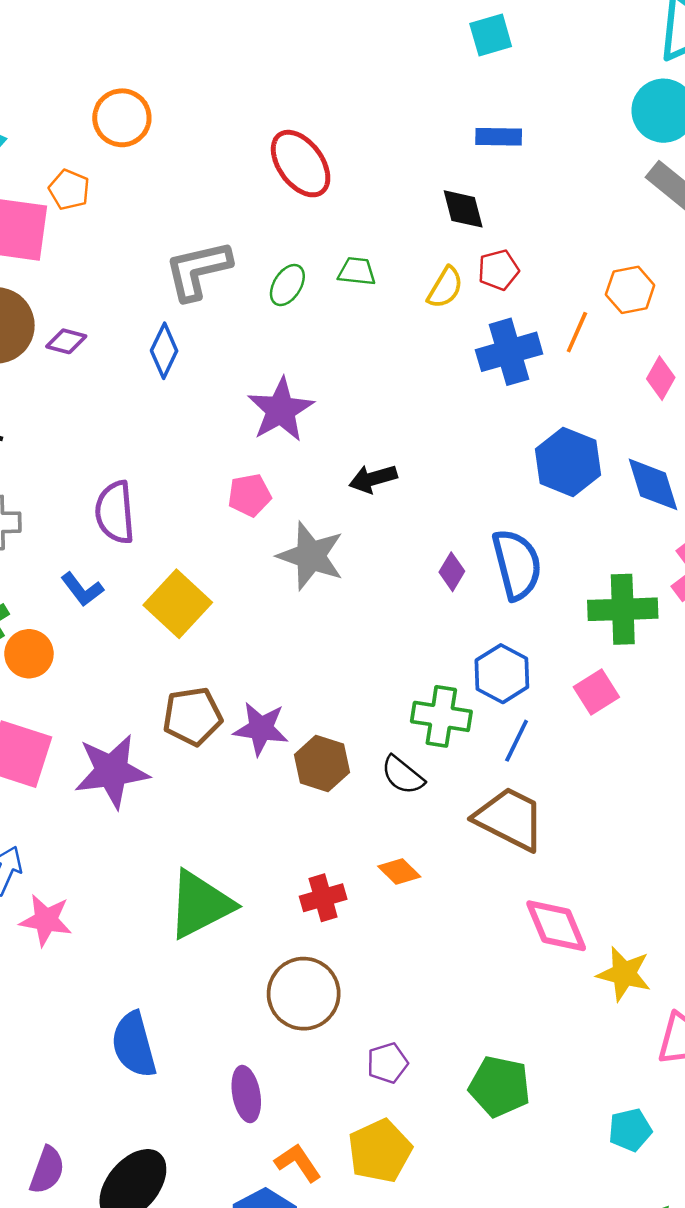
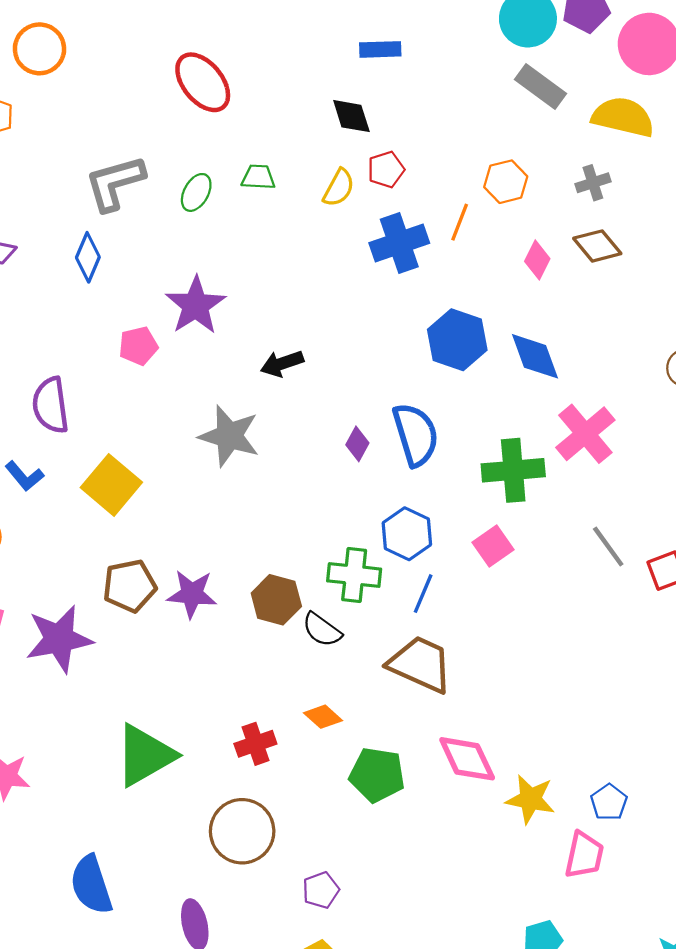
pink pentagon: (250, 495) -> (138, 346), moved
brown hexagon: (322, 764) -> (276, 600), moved
green pentagon: (500, 1086) -> (377, 775), moved

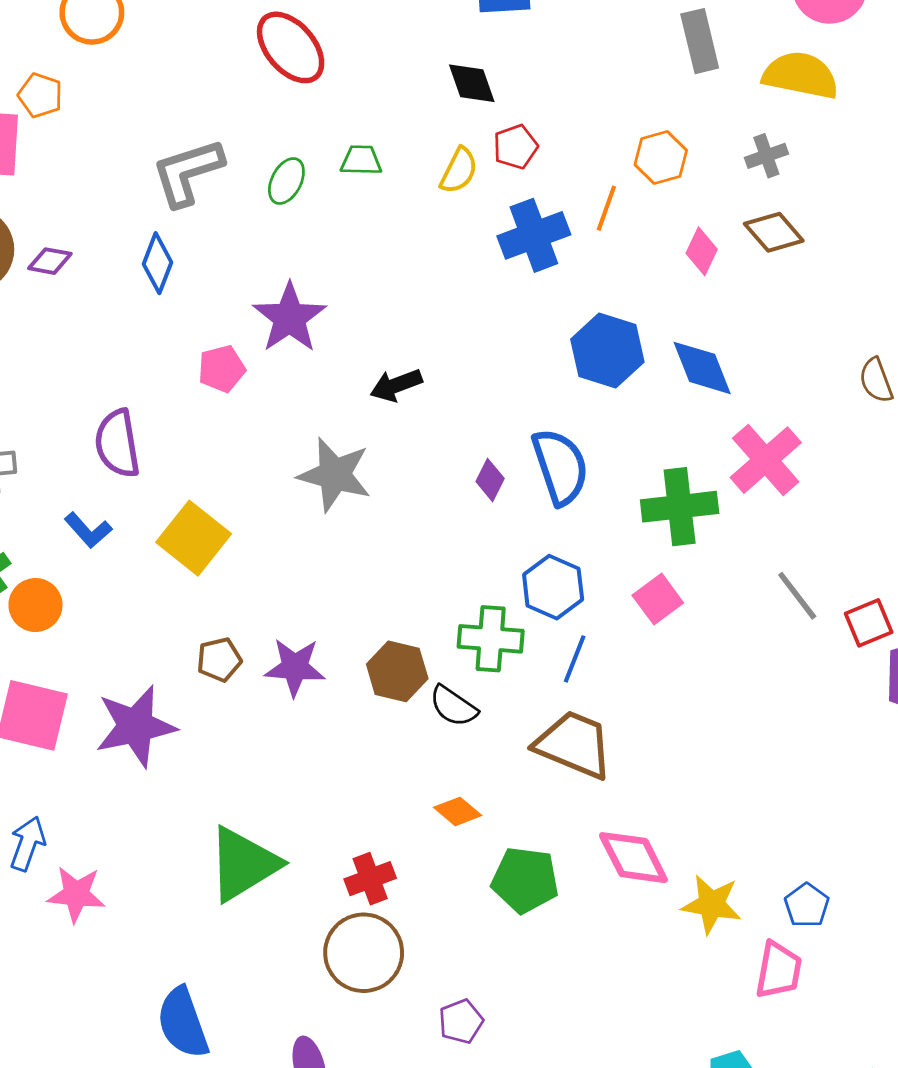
gray rectangle: (541, 86) -> (700, 41), turned 42
brown pentagon: (130, 586) -> (219, 660), size x0.7
red cross: (255, 744) -> (370, 879), moved

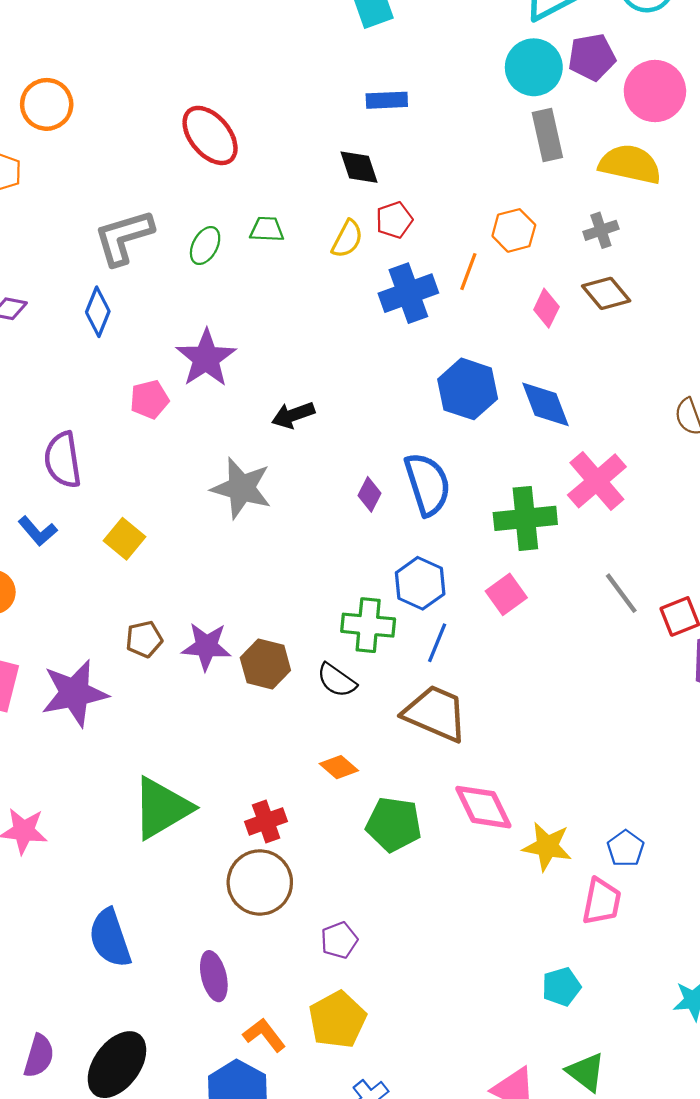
yellow square: (194, 538) -> (124, 539), size x0.7
brown hexagon: (397, 671) -> (265, 664), moved

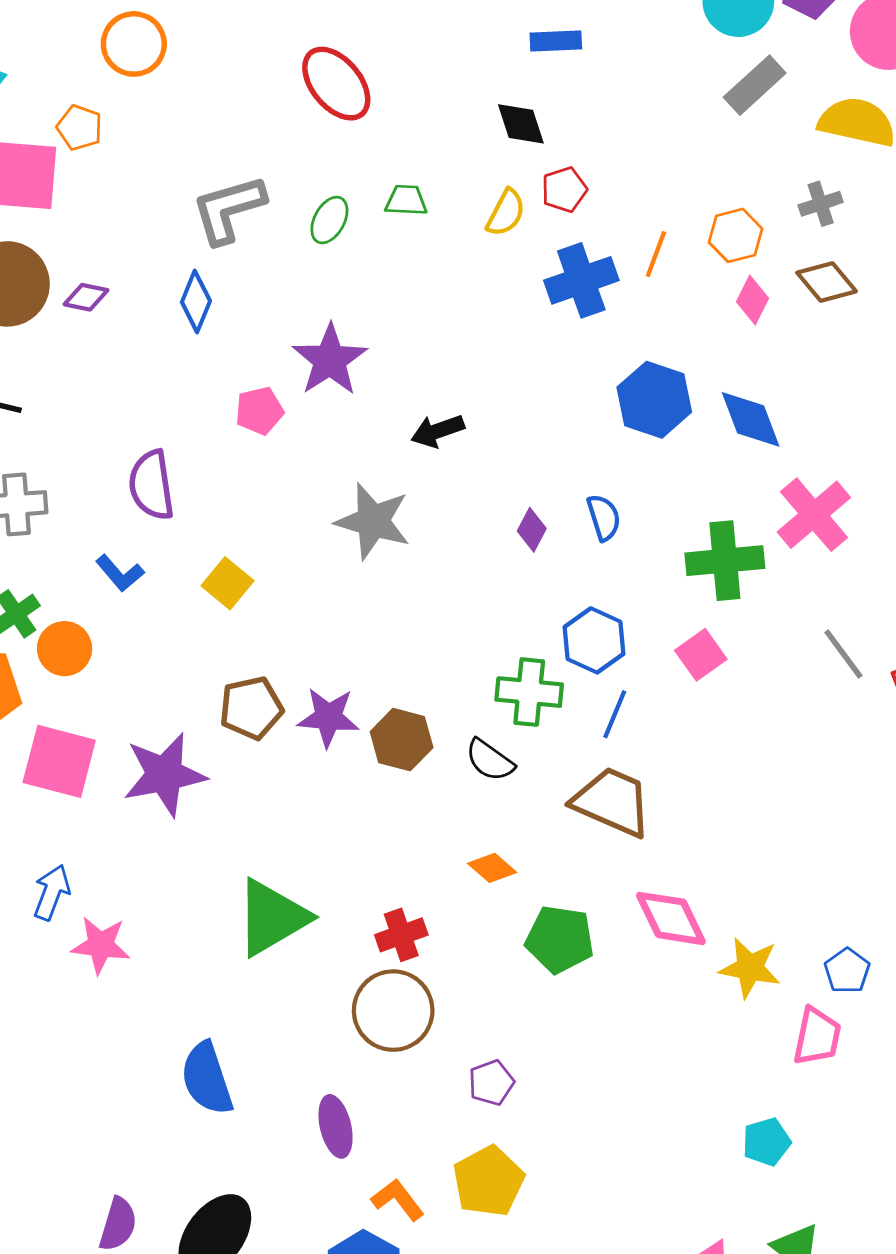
gray rectangle: (547, 135) -> (755, 85), turned 60
orange hexagon: (514, 230) -> (736, 235), moved
blue semicircle: (427, 484) -> (604, 517), size x0.6
brown pentagon: (144, 639) -> (251, 708), size x1.4

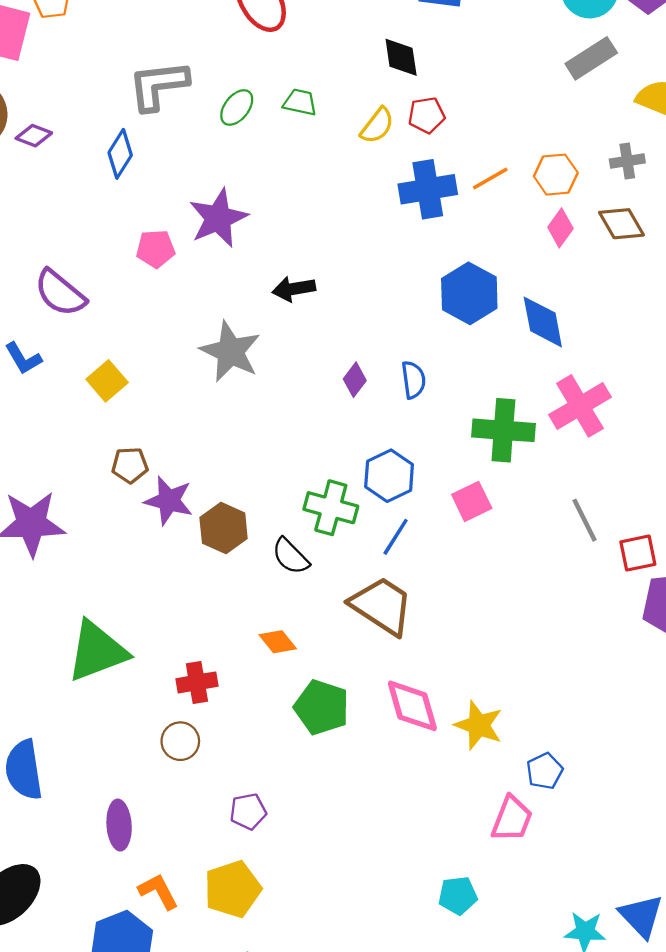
orange line: (656, 254) -> (490, 179), turned 30
purple semicircle: (151, 485) -> (60, 293), turned -52
brown pentagon: (251, 708) -> (130, 465), moved, size x0.7
yellow star: (750, 968) -> (479, 725), moved
brown circle: (393, 1011) -> (180, 741), size x0.6

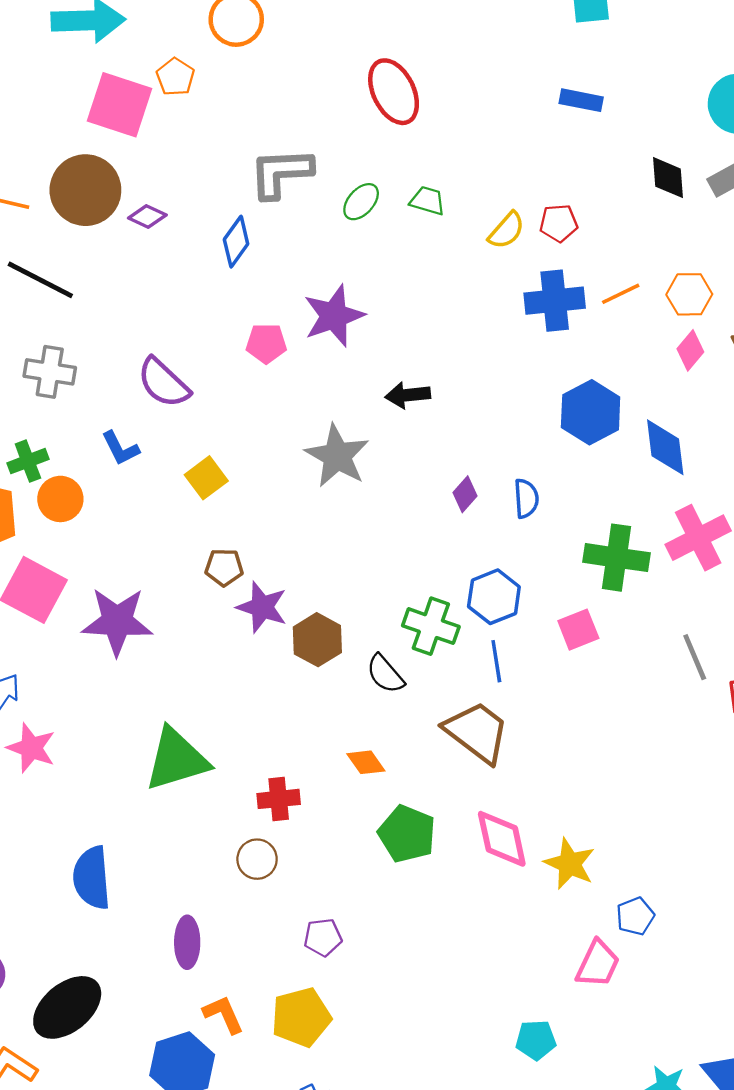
black diamond: (401, 57) -> (668, 178), moved
blue line: (396, 537) -> (496, 661), turned -45

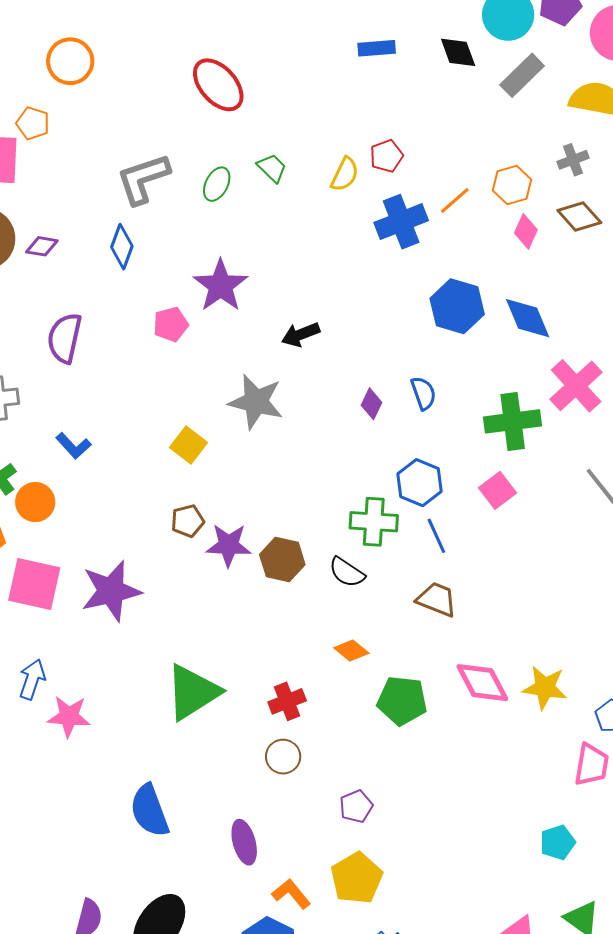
black diamond: (668, 178) -> (458, 52), moved
green trapezoid: (428, 201) -> (272, 168), turned 44
purple semicircle: (164, 383) -> (65, 338), moved, turned 75
yellow square: (206, 478) -> (189, 445), moved
brown trapezoid: (477, 732) -> (437, 599), size x0.7

